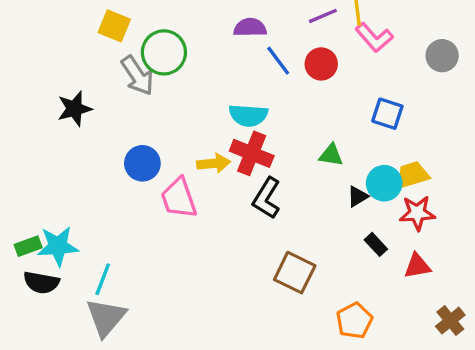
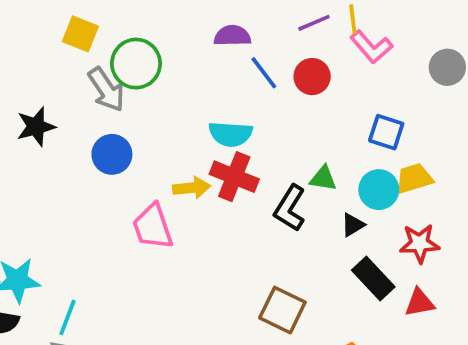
blue circle: (142, 163) -> (112, 154), moved
yellow trapezoid: (412, 175) -> (414, 178), moved
cyan circle: (384, 183) -> (379, 190), moved
black L-shape: (267, 198) -> (290, 208), moved
black rectangle: (376, 244) -> (373, 279), size x1.6

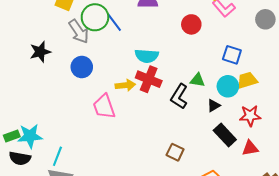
blue line: (264, 73) -> (114, 22), moved
brown square: (282, 310) -> (175, 152), size x0.7

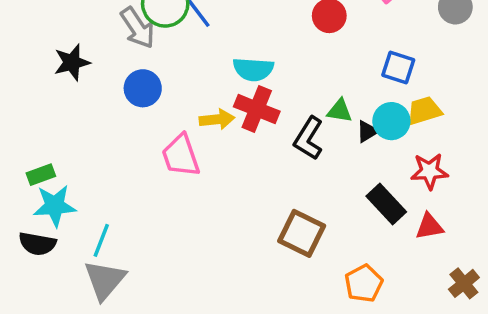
black triangle: (214, 106) -> (367, 131), moved
green rectangle: (12, 136) -> (41, 175), moved
brown square: (175, 152) -> (302, 233), size x1.5

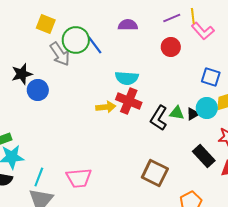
blue circle: (143, 88) -> (38, 90), moved
green triangle: (340, 111) -> (177, 113), moved
pink trapezoid: (181, 156) -> (79, 178), moved, turned -76

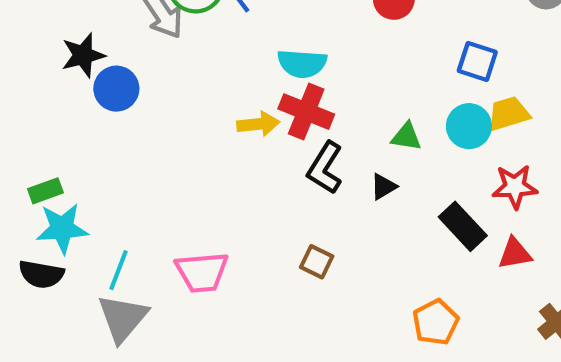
black triangle: (193, 114) -> (383, 187), moved
black L-shape: (159, 118) -> (325, 168), moved
brown square: (155, 173) -> (317, 262), moved, size x0.6

